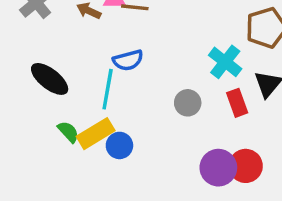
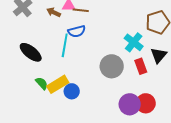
blue semicircle: (128, 60) -> (77, 31), moved
cyan line: (108, 89) -> (65, 45), moved
gray circle: (188, 103) -> (112, 66), size x1.5

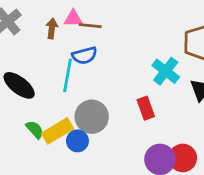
brown arrow: (54, 12) -> (52, 28), turned 72
gray circle: (112, 66) -> (92, 117), moved
red rectangle: (141, 66) -> (146, 108), moved

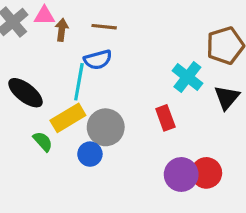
pink triangle: (73, 18) -> (44, 16), moved
yellow rectangle: (58, 131) -> (68, 118), moved

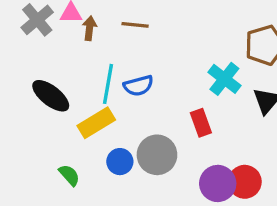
blue semicircle: (98, 60) -> (138, 86), moved
gray circle: (106, 127) -> (157, 155), moved
green semicircle: (43, 141) -> (69, 175), moved

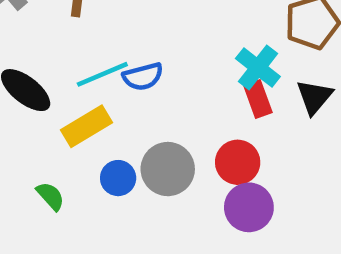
cyan line: (108, 84) -> (102, 74), turned 57
red rectangle: (201, 123) -> (258, 99), moved
red circle: (245, 182) -> (238, 162), moved

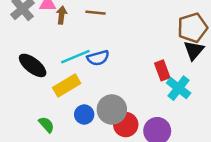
cyan cross: (258, 68) -> (179, 88), moved
black triangle: (314, 97) -> (194, 50), moved
red circle: (238, 162) -> (126, 125), moved

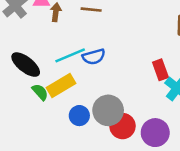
green semicircle: (46, 125) -> (40, 92), moved

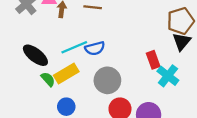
gray circle: (108, 110) -> (107, 80), moved
blue circle: (79, 116) -> (66, 107), moved

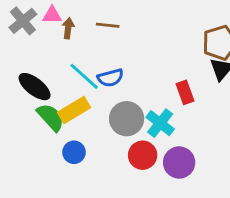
cyan line: (74, 47) -> (84, 76), turned 65
cyan cross: (168, 76) -> (160, 123), moved
green semicircle: (48, 79) -> (51, 117), size x1.5

